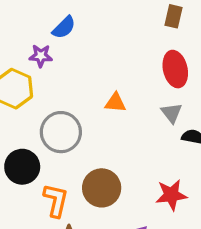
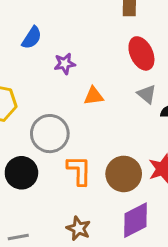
purple star: (41, 56) -> (65, 64), moved
brown circle: (102, 188) -> (124, 174), moved
orange L-shape: (56, 200) -> (79, 170), moved

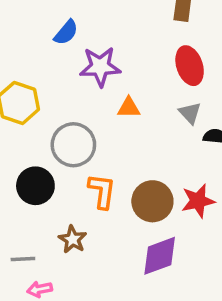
purple star: (65, 64) -> (100, 67), size x1.6
brown star: (78, 228) -> (73, 239), moved

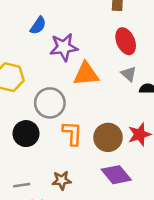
orange triangle: (129, 108) -> (86, 74), size x1.6
brown star: (73, 239) -> (62, 180), moved, turned -30
purple diamond: (160, 256) -> (116, 175), turned 76

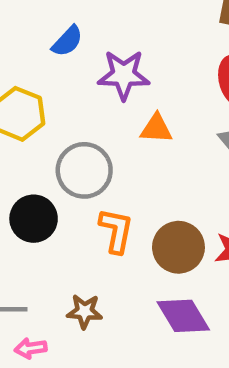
blue semicircle: (38, 25) -> (67, 41), moved
orange triangle: (86, 74) -> (156, 129), size x0.7

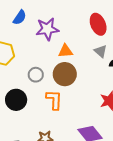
gray circle: (84, 170) -> (36, 75), size x0.6
brown circle: (178, 247) -> (65, 74), moved

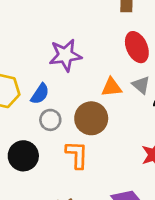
blue semicircle: (20, 17) -> (40, 94), moved
orange triangle: (66, 51) -> (112, 87), moved

